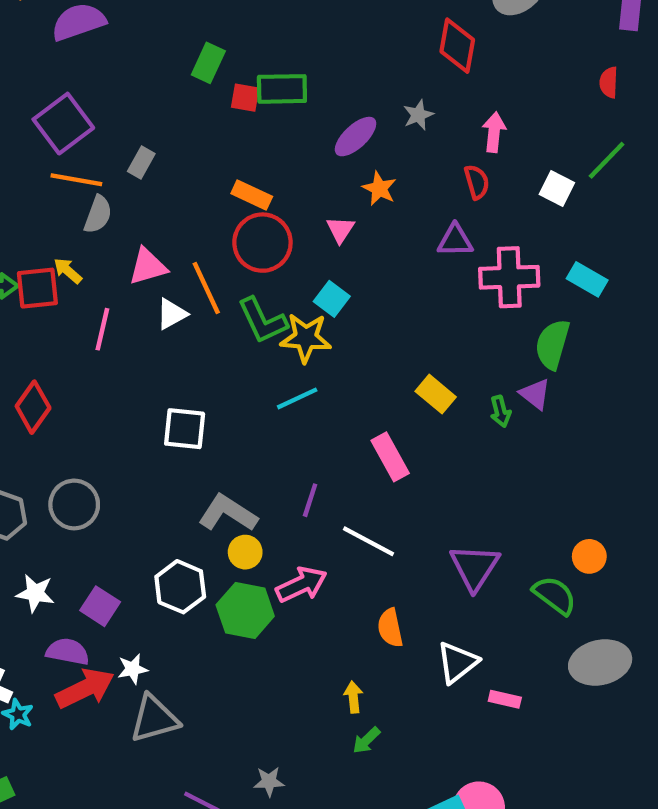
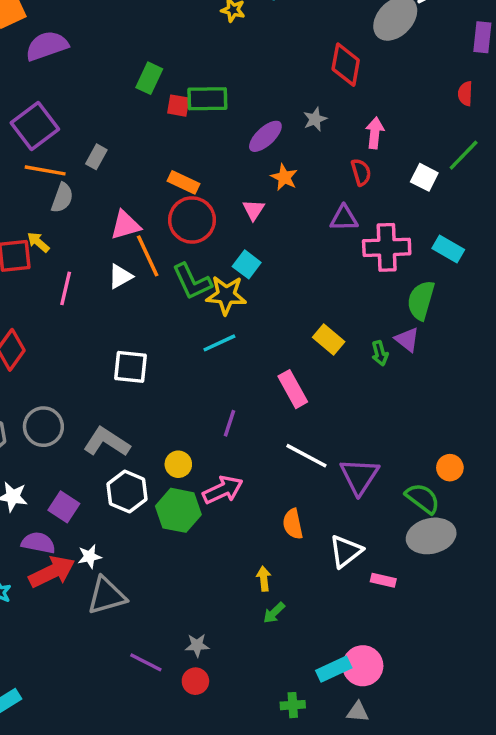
pink triangle: (148, 266) -> (125, 225), moved
gray L-shape: (228, 513) -> (107, 442), moved
white line: (369, 541) -> (306, 456), moved
gray ellipse: (600, 662) -> (431, 536), moved

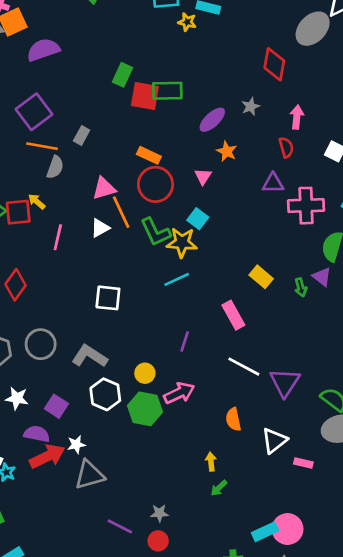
red square: (178, 106) -> (145, 96), size x1.6

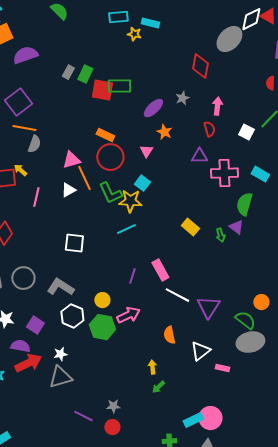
gray rectangle: (82, 136) -> (68, 72), moved
pink rectangle: (233, 315) -> (160, 270), moved
white star: (76, 445) -> (60, 354), moved

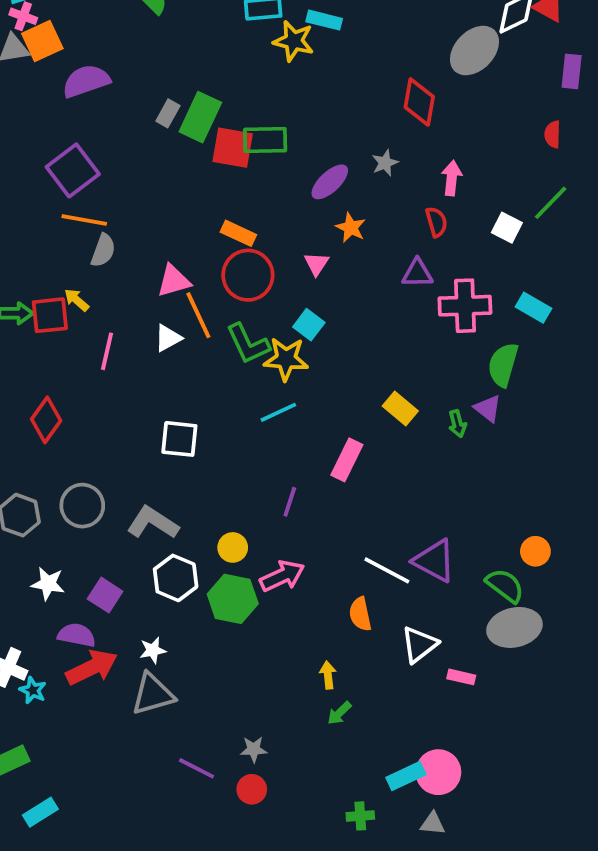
yellow star: (134, 34) -> (294, 41), size x1.5
green rectangle: (85, 74) -> (200, 117), size x1.4
pink rectangle: (160, 270) -> (347, 460), moved, turned 55
white line: (177, 295) -> (387, 570), moved
purple triangle: (208, 307) -> (435, 561), turned -35

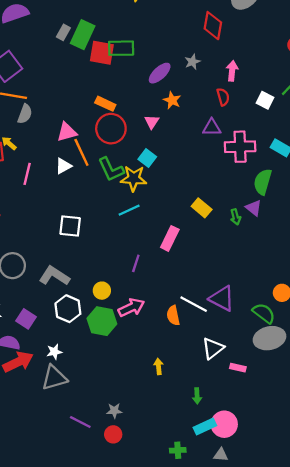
orange semicircle: (360, 614) -> (173, 315), moved
green arrow: (339, 713) -> (197, 396), moved, turned -49

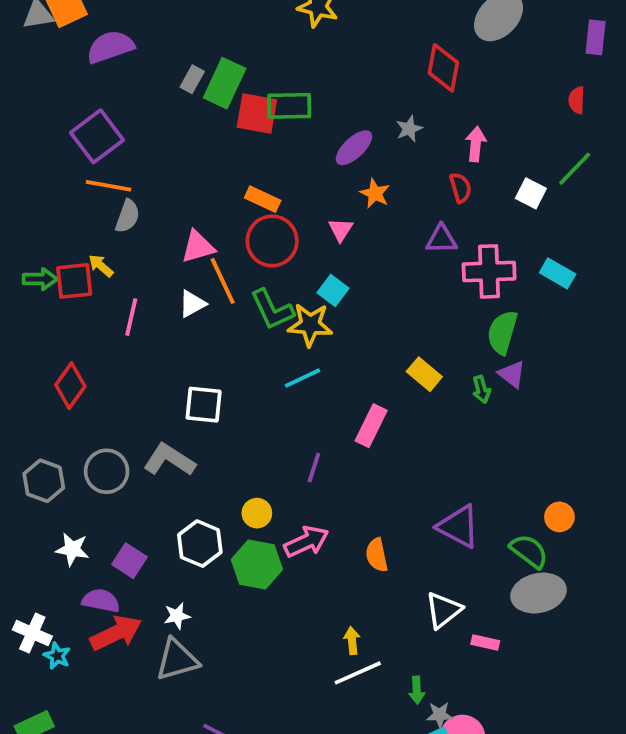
green semicircle: (263, 182) -> (502, 332), moved
gray L-shape: (54, 276) -> (169, 460), moved
white line: (194, 304) -> (358, 673), moved, turned -52
gray star: (114, 411) -> (440, 715), moved

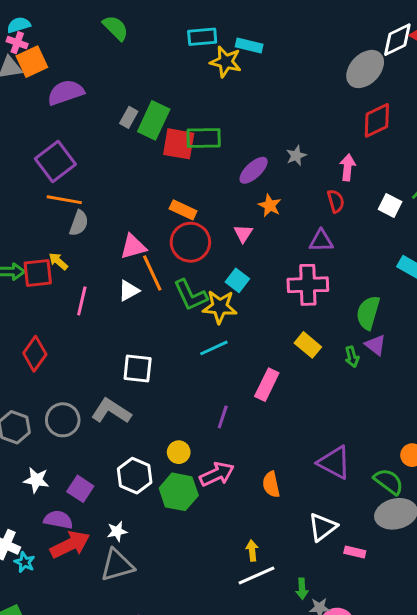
red diamond: (443, 68) -> (377, 120), moved, turned 54
pink cross: (489, 271) -> (308, 285), moved

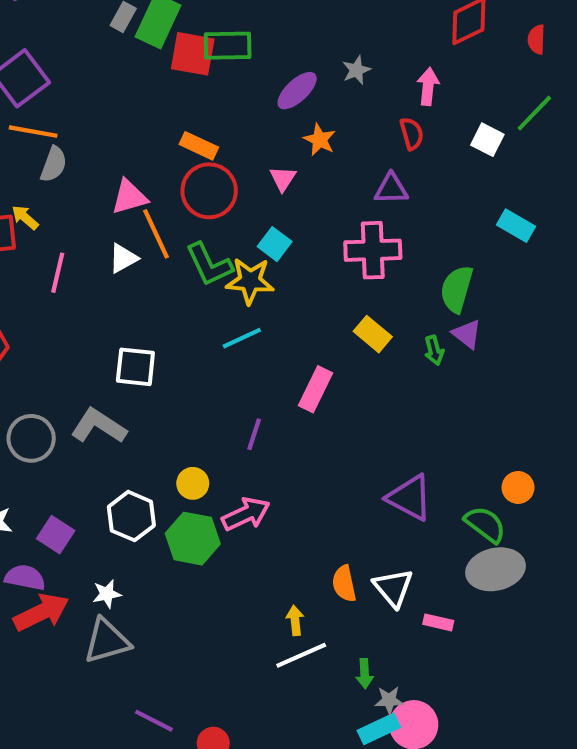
orange semicircle: (271, 484) -> (344, 584), moved
white triangle: (323, 527) -> (393, 588), turned -32

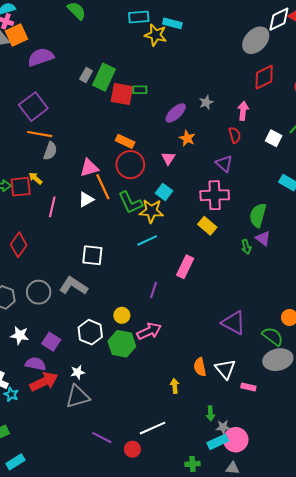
green rectangle: (228, 46) -> (140, 90), size x0.6
purple triangle: (391, 189) -> (224, 164), turned 42
yellow rectangle: (373, 334) -> (207, 226), moved
white line: (301, 655) -> (152, 428), moved

